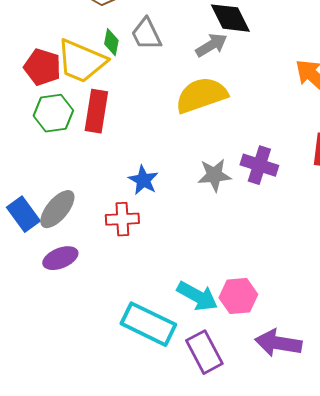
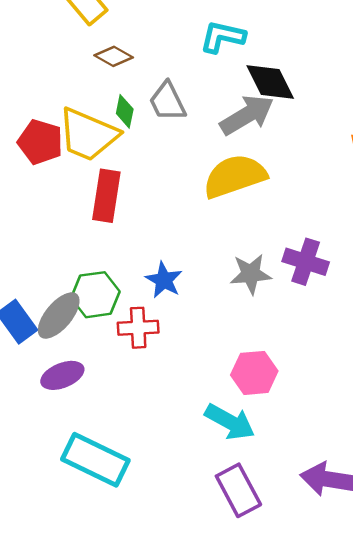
gray arrow: (211, 45) -> (247, 115), size x1.4
green hexagon: (53, 113) -> (95, 295), moved
pink hexagon: (238, 296) -> (254, 373), moved
cyan rectangle: (148, 324) -> (95, 460), moved

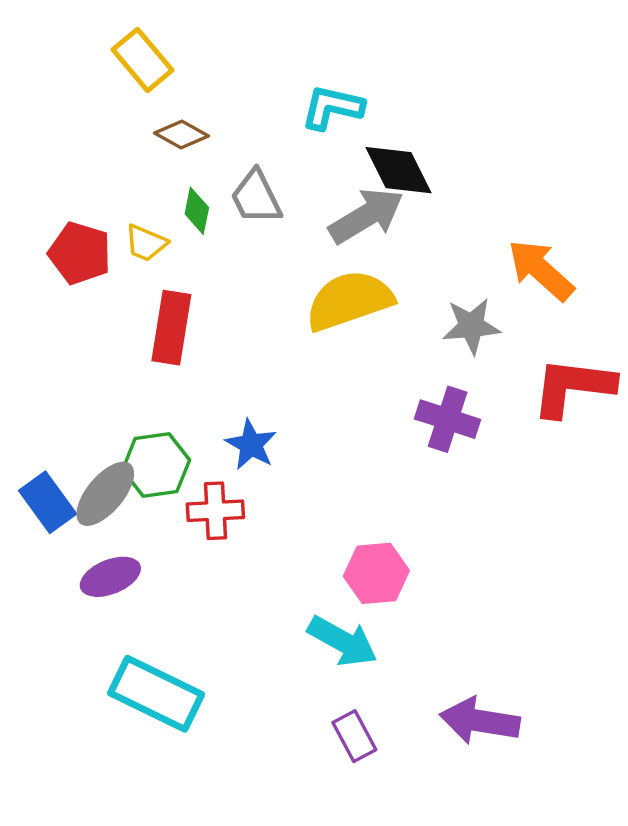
yellow trapezoid: (88, 135) -> (146, 243), size x0.5
gray star: (251, 274) -> (471, 326), moved
purple rectangle: (238, 490) -> (354, 736), size x0.7

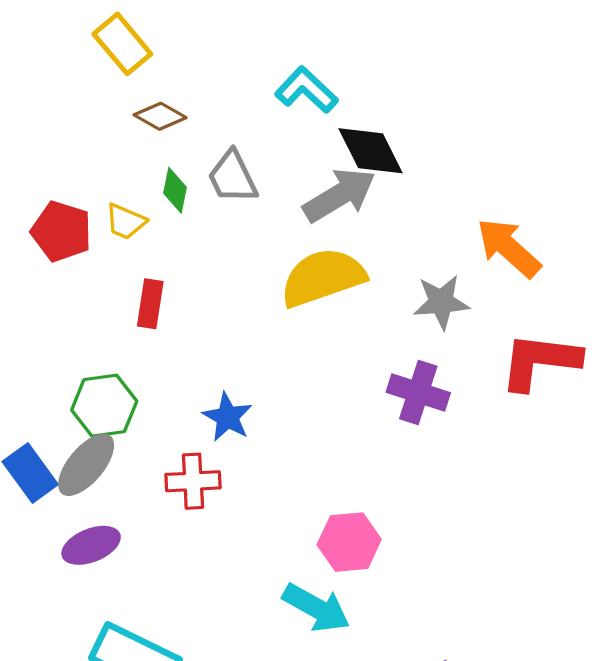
cyan L-shape: (332, 107) -> (306, 90), turned 30
red rectangle: (171, 328) -> (150, 304), size x0.7
green hexagon: (156, 465) -> (104, 406), moved

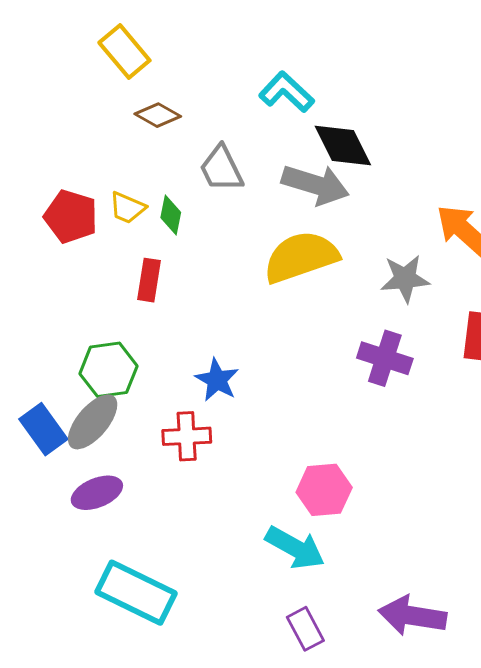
green diamond: (175, 190) -> (171, 215), moved
gray arrow: (339, 195) -> (315, 185), turned 48

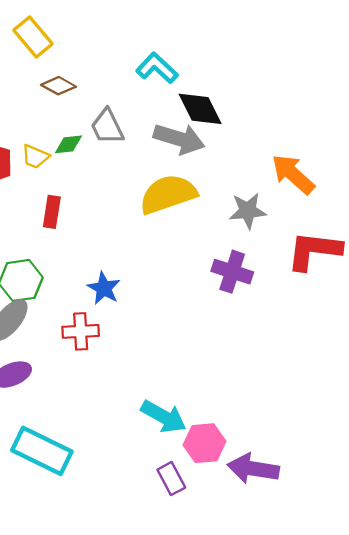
green diamond: (171, 215) -> (68, 144), moved, turned 72
pink hexagon: (324, 490) -> (205, 443), moved

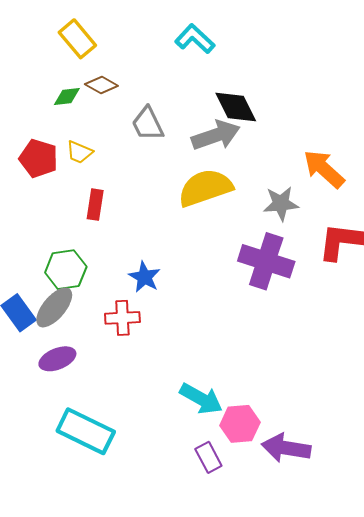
cyan L-shape: (157, 68) -> (195, 39), moved
gray arrow: (179, 139) -> (216, 135), turned -36
green diamond: (68, 144) -> (67, 97), moved
purple cross: (232, 272) -> (266, 261), size x1.4

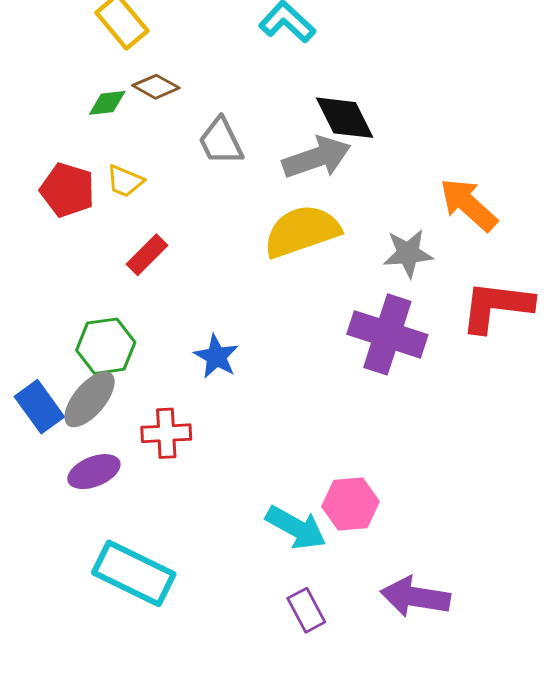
red rectangle: (95, 205) -> (147, 255), turned 36
red cross: (122, 318) -> (166, 433), moved
pink hexagon: (240, 424) -> (351, 504), moved

